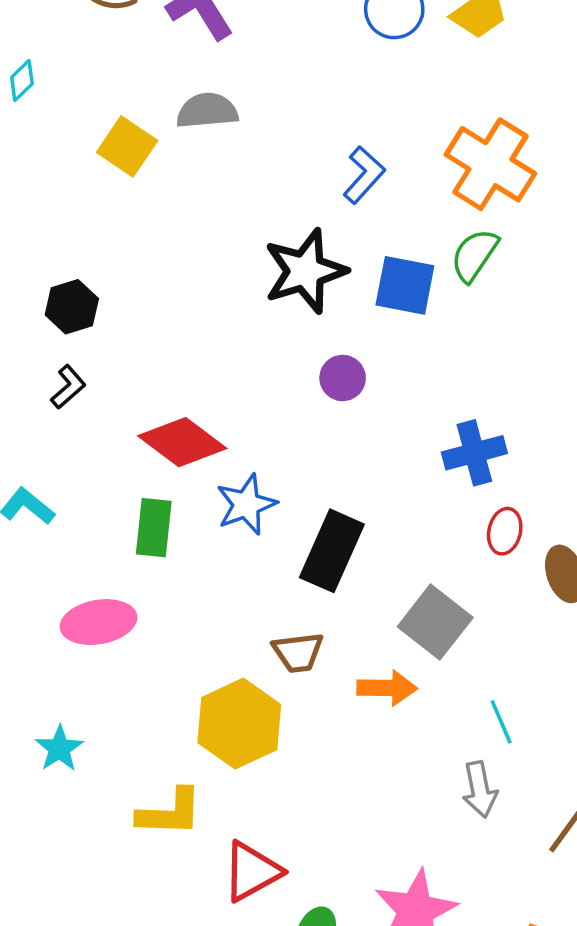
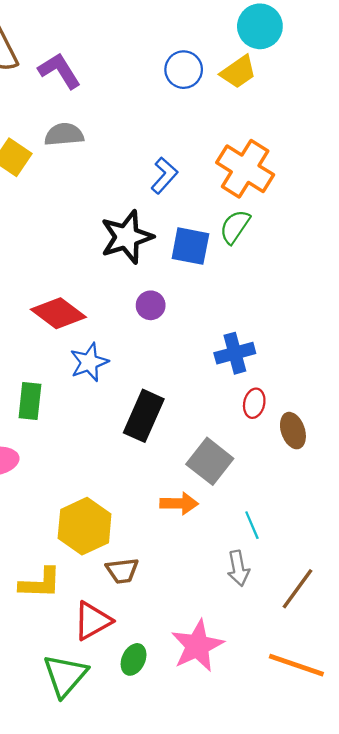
red diamond: (182, 442) -> (58, 313), moved
blue star: (246, 504) -> (89, 362), moved
brown trapezoid: (298, 652) -> (122, 571), moved

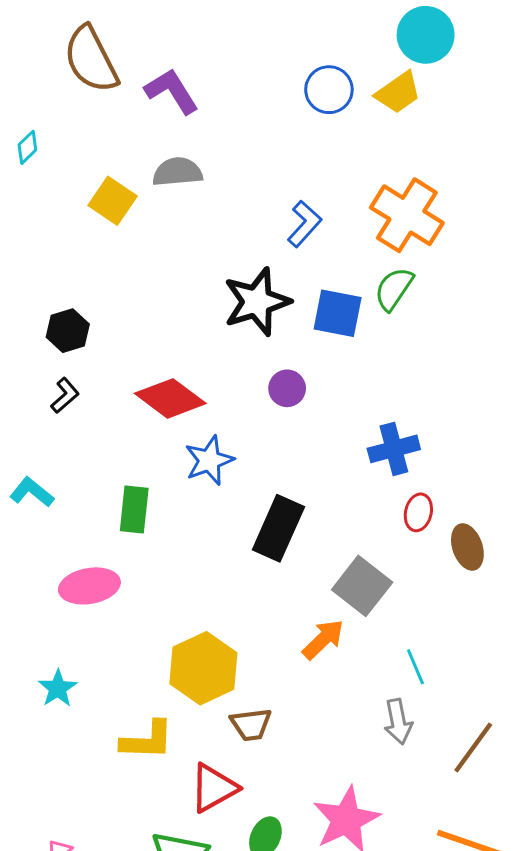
orange arrow: (179, 503) -> (323, 639), turned -45

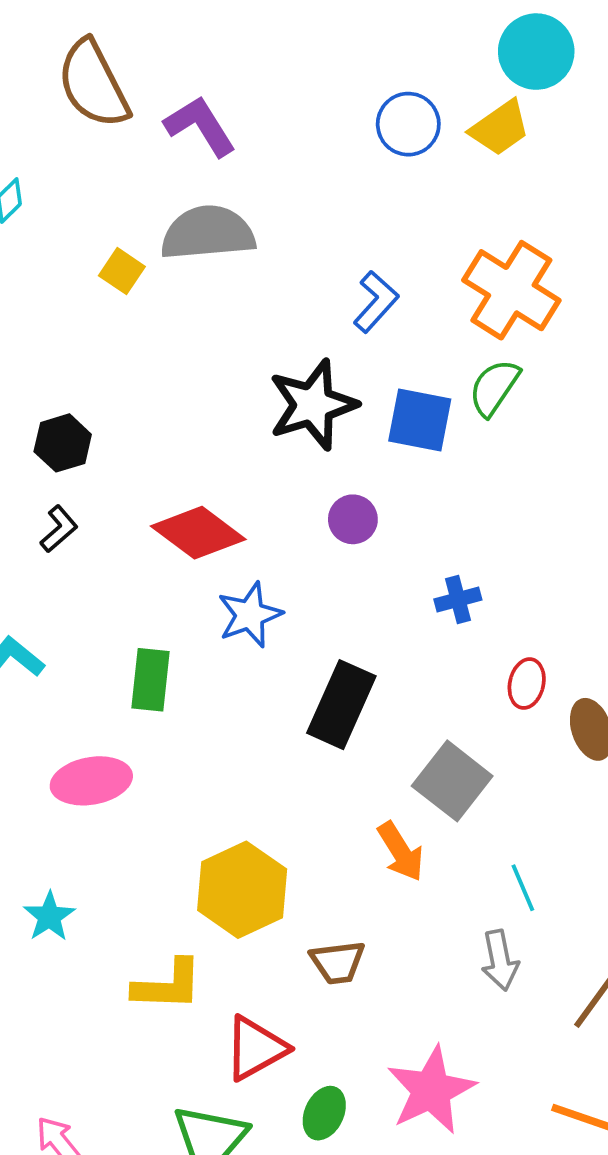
gray semicircle: (177, 172) -> (208, 233), size x1.4
yellow square: (113, 201) -> (122, 271), size x0.7
blue cross: (394, 449) -> (458, 600), moved, size x0.7
orange arrow: (323, 639) -> (401, 852), turned 102
brown trapezoid: (251, 724) -> (338, 962), moved

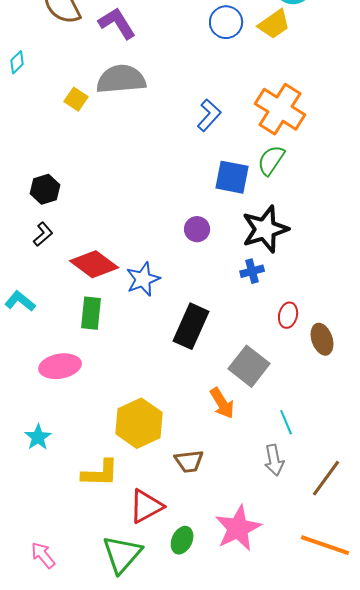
black star: (313, 405) -> (265, 229), moved
red diamond: (198, 533) -> (94, 264), moved

